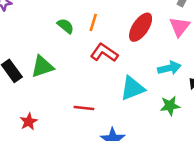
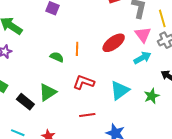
red ellipse: (141, 27) -> (114, 43), turned 35
red L-shape: (104, 53) -> (84, 82), moved
cyan arrow: (169, 68) -> (142, 58), moved

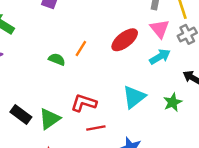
orange line: (77, 49) -> (81, 49), turned 32
red L-shape: (84, 82) -> (84, 103), moved
green triangle: (48, 92) -> (50, 119), moved

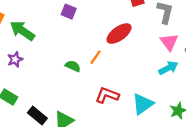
red ellipse: (125, 40) -> (119, 34), moved
red L-shape: (84, 103) -> (107, 95), moved

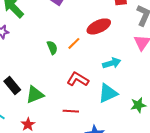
green semicircle: (73, 66) -> (52, 48), turned 32
cyan arrow: (168, 68) -> (112, 63), moved

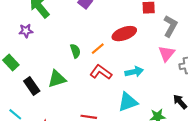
red L-shape: (78, 79) -> (101, 72), moved
green triangle: (35, 95) -> (57, 79), moved

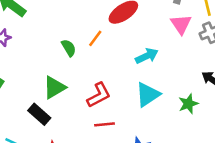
red L-shape: (101, 72) -> (99, 95), moved, turned 130
black rectangle: (32, 86) -> (39, 114), moved

